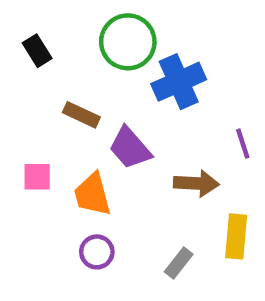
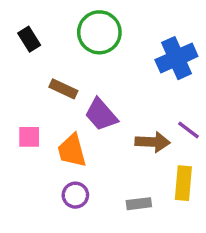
blue cross: (179, 82) -> (176, 58), moved
purple line: (243, 144) -> (188, 130), moved, turned -35
gray rectangle: (179, 263) -> (139, 204), turned 45

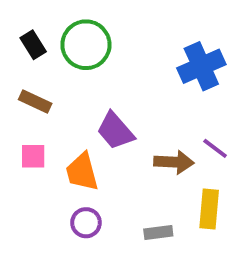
green circle: (99, 32) -> (86, 45), moved
brown rectangle: (63, 89) -> (35, 101), moved

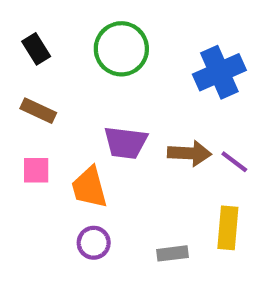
green circle: (86, 45) -> (121, 49), moved
purple trapezoid: (115, 131) -> (126, 143), turned -42
brown arrow: (174, 162) -> (190, 153), moved

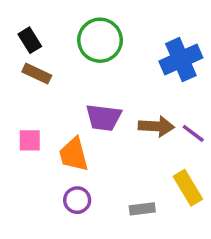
brown rectangle: (38, 111) -> (37, 74), moved
yellow rectangle: (228, 228) -> (188, 188), turned -36

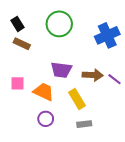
orange trapezoid: (74, 154) -> (44, 92), turned 130
yellow rectangle: (188, 188) -> (77, 99), moved

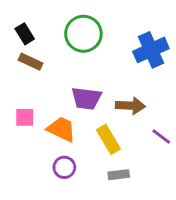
purple line: (115, 79) -> (161, 137), moved

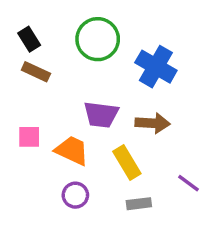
blue cross: (151, 50) -> (156, 67), moved, turned -36
purple line: (161, 137) -> (188, 183), moved

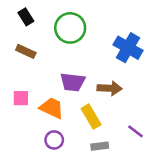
black rectangle: (29, 39) -> (26, 17), moved
blue cross: (156, 67) -> (128, 48), moved

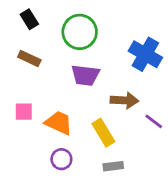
purple trapezoid: (73, 82) -> (85, 75), moved
purple line: (135, 131) -> (154, 121), moved

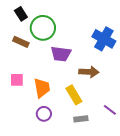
green circle: (80, 32) -> (43, 28), moved
purple line: (154, 121) -> (110, 110), moved
orange trapezoid: (59, 123) -> (42, 88), turned 55

